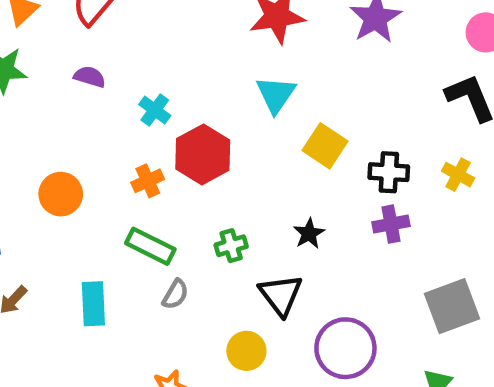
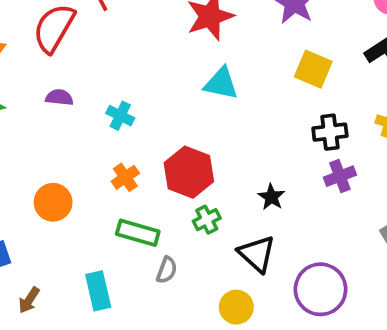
cyan triangle: (276, 95) -> (221, 83), turned -42
yellow square: (325, 146) -> (313, 69), moved
red hexagon: (203, 154) -> (189, 172), moved

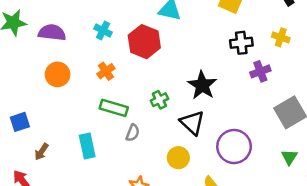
purple semicircle: (59, 97) -> (52, 33), moved, size x1.5
red hexagon: (189, 172) -> (144, 42), moved
purple cross: (340, 176) -> (260, 71), moved
black star: (271, 197) -> (202, 85), size x1.6
orange circle: (53, 202) -> (58, 74), moved

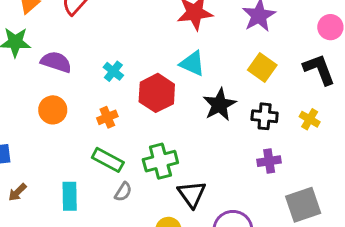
purple cross: (260, 71) -> (269, 161), moved
black star: (202, 85) -> (220, 105), moved
green cross: (159, 100) -> (160, 161), size x1.6

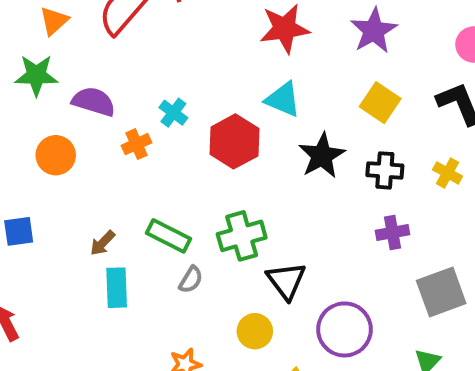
orange circle: (53, 110) -> (56, 155), moved
orange cross: (107, 117) -> (137, 144), moved
brown arrow: (17, 192) -> (102, 243), moved

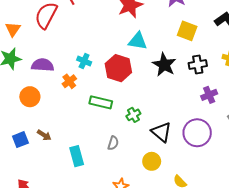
green rectangle: (168, 236) -> (101, 102), moved
green cross: (242, 236) -> (133, 115), size x0.6
brown arrow: (102, 243) -> (44, 135), moved, turned -88
purple circle: (345, 329) -> (197, 133), moved

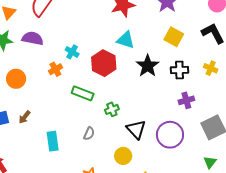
purple semicircle: (43, 65) -> (33, 38), moved
brown arrow: (44, 135) -> (25, 117), turned 88

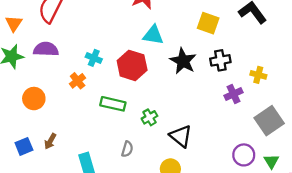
yellow cross: (211, 68) -> (258, 75), moved
purple circle: (170, 135) -> (244, 155), moved, size x0.7

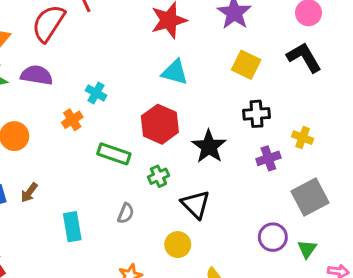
black star: (183, 61) -> (209, 146), moved
red hexagon: (132, 65) -> (160, 124), moved

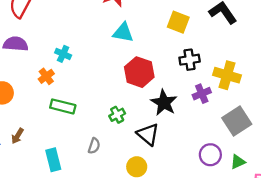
red hexagon: (160, 124) -> (139, 72), moved
yellow cross: (303, 138) -> (227, 75), size x1.6
black star: (209, 146) -> (164, 103), moved
green rectangle: (114, 154) -> (63, 106), moved
green triangle: (307, 249) -> (238, 162), turned 35

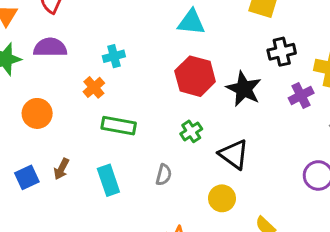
cyan cross: (63, 54) -> (114, 56), turned -35
red hexagon: (139, 72) -> (195, 76), moved
black star: (164, 103) -> (244, 89), moved
cyan rectangle: (53, 160) -> (108, 180), moved

